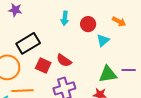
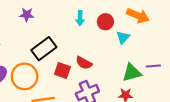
orange arrow: (119, 21) -> (138, 16), size x1.5

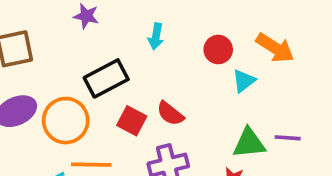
cyan arrow: (80, 18) -> (156, 36), moved

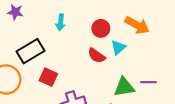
red semicircle: (170, 114) -> (96, 56), moved

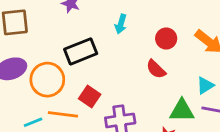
cyan triangle: (118, 47) -> (205, 85), moved
red square: (48, 77) -> (90, 97), moved

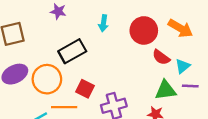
red circle: (166, 39) -> (144, 30), size x1.5
red semicircle: (156, 69) -> (161, 57), moved

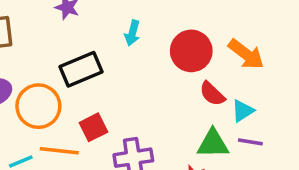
red square: (85, 89) -> (93, 127), turned 30

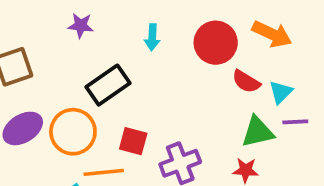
red square: (93, 127) -> (133, 141), turned -36

